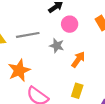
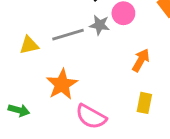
gray star: (57, 46) -> (100, 25), moved

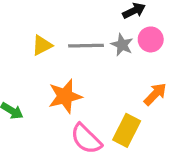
yellow triangle: (29, 45) -> (42, 45), turned -30
yellow rectangle: (144, 103) -> (127, 130), moved, size x1.4

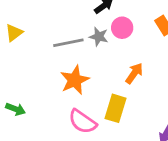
yellow triangle: (42, 45) -> (14, 33), moved
orange star: (65, 96) -> (75, 80), moved

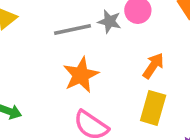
yellow rectangle: (115, 108) -> (153, 108), moved

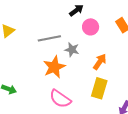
gray star: (109, 21) -> (72, 50), moved

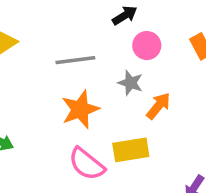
gray star: (72, 50) -> (130, 83), moved
yellow rectangle: (99, 88) -> (131, 150), moved, turned 60

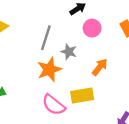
gray line: (75, 60) -> (46, 38), turned -65
gray star: (130, 83) -> (69, 52), moved

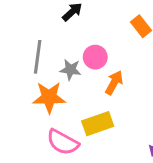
pink circle: (92, 28) -> (95, 57), moved
orange star: (49, 70) -> (49, 97), turned 30

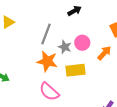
orange arrow: (114, 83) -> (104, 53), moved
yellow rectangle: (98, 124) -> (75, 70), moved

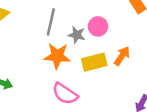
orange arrow: (104, 53) -> (122, 56), moved

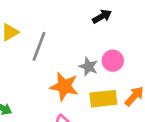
gray line: (51, 22) -> (39, 46), moved

